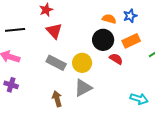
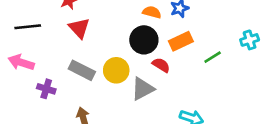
purple cross: (11, 85) -> (46, 89), moved
gray triangle: (83, 88) -> (143, 89), moved

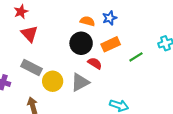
yellow circle: (116, 70) -> (53, 81), moved

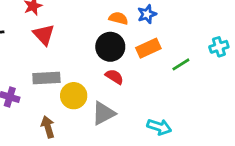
red semicircle: (95, 63) -> (114, 77), moved
gray rectangle: (32, 68) -> (46, 78), turned -30
gray triangle: (80, 82) -> (104, 113), moved

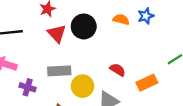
black circle: (110, 47) -> (84, 26), moved
orange rectangle: (148, 48) -> (147, 83), moved

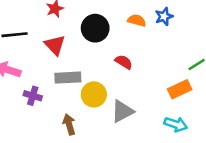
red triangle: (57, 33) -> (55, 45), moved
red semicircle: (118, 70) -> (124, 62), moved
orange rectangle: (147, 83) -> (180, 89), moved

